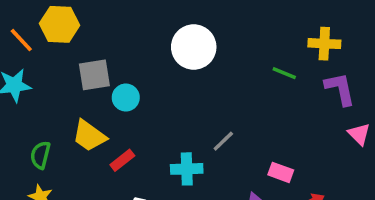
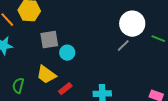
white circle: (194, 47) -> (132, 24), moved
gray line: (223, 141) -> (123, 46), moved

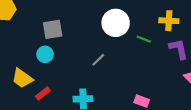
gray square: (49, 40) -> (53, 29), moved
gray line: (123, 46) -> (98, 60), moved

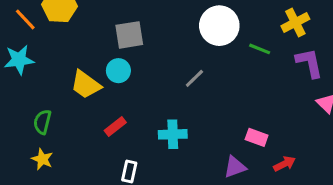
yellow cross: (169, 21) -> (295, 23), turned -30
yellow trapezoid: (22, 78) -> (86, 85), moved

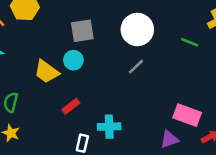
white circle: (219, 26) -> (137, 29), moved
cyan cross: (173, 134) -> (109, 127), moved
pink rectangle: (257, 137) -> (187, 115), size x1.5

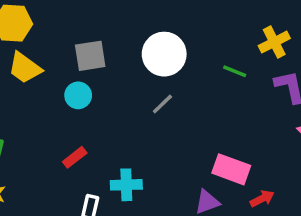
yellow trapezoid: (47, 72) -> (25, 68), moved

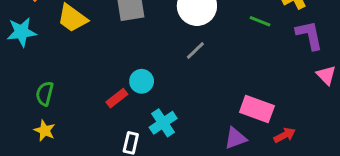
cyan circle: (78, 95) -> (142, 81), moved
cyan cross: (126, 185) -> (163, 123), turned -32

